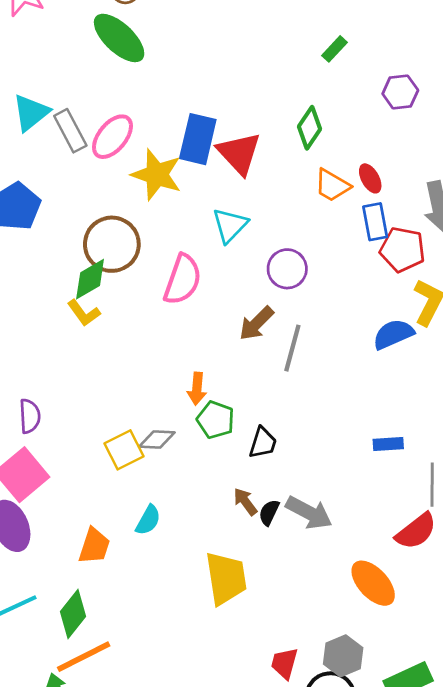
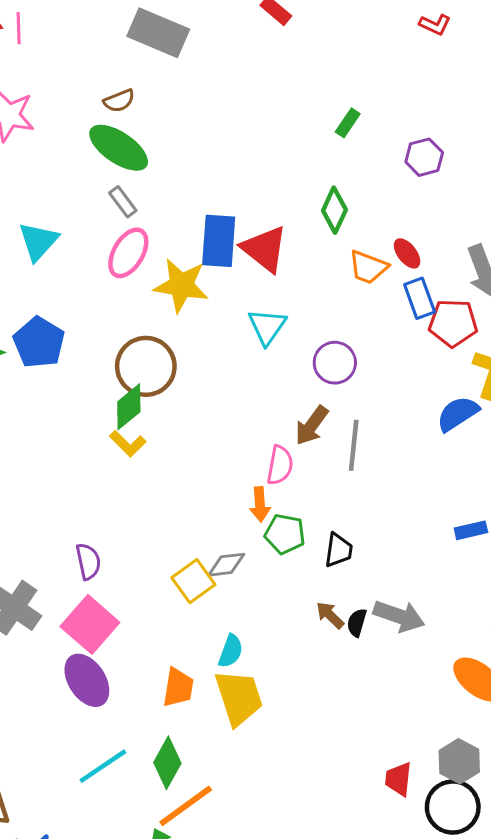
gray rectangle: (70, 131) -> (123, 202), moved, size x0.7
pink semicircle: (183, 280) -> (280, 465), moved, size x0.7
yellow trapezoid: (226, 578) -> (239, 698), moved

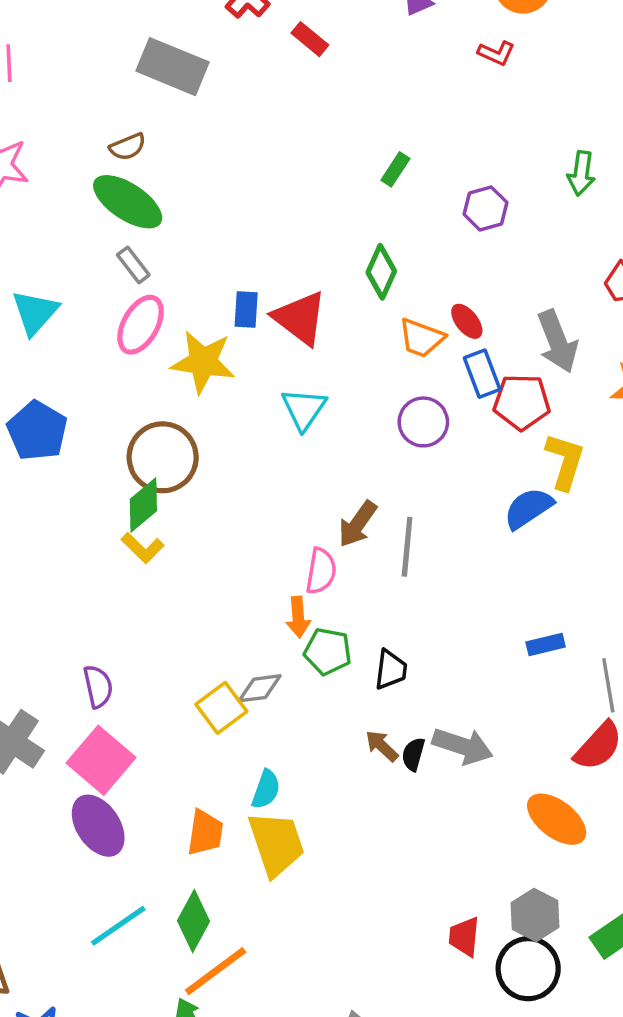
blue rectangle: (219, 241) -> (246, 309), size x0.6
purple circle: (335, 363) -> (423, 422), moved

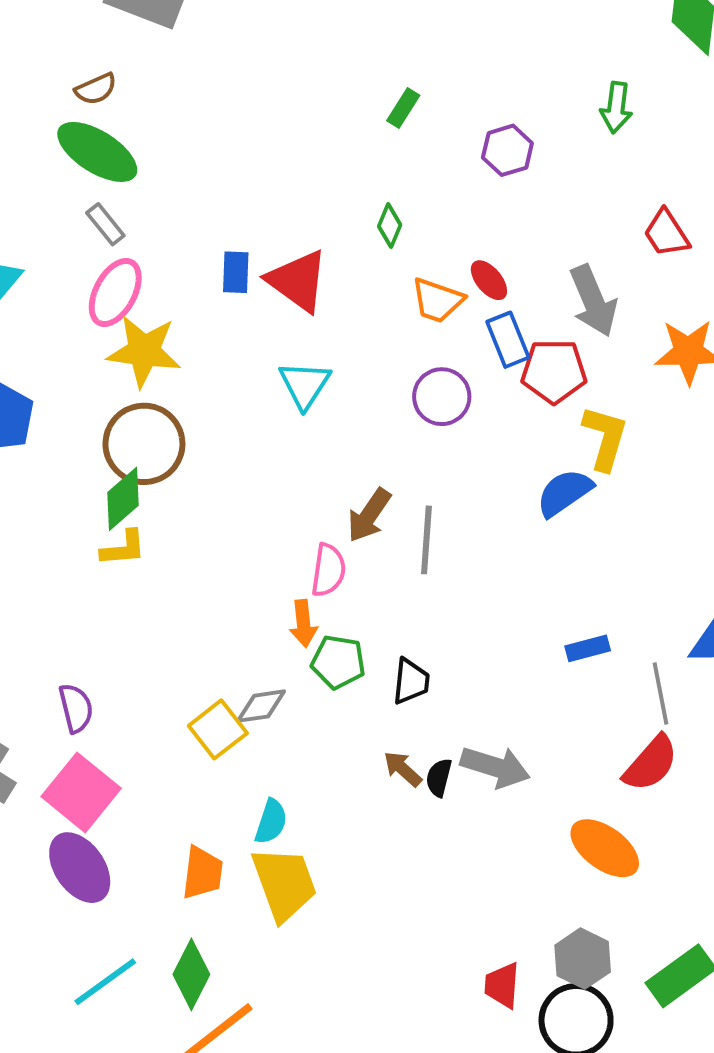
green diamond: (381, 272) -> (390, 226), size x0.7
yellow star: (203, 362) -> (144, 351), moved
yellow L-shape: (143, 548) -> (123, 548), turned -48

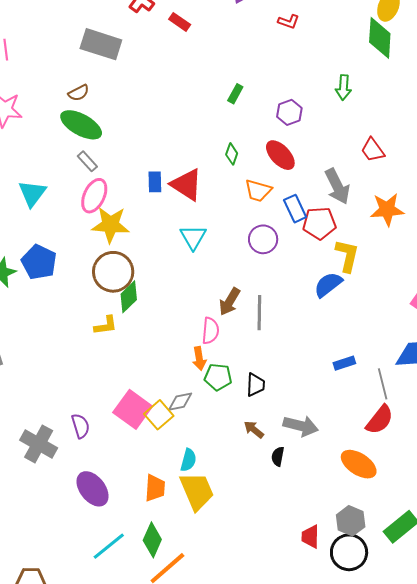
red ellipse: (489, 280) -> (280, 155), moved, size x1.5
green diamond: (123, 499) -> (129, 297), moved
purple semicircle: (76, 708) -> (81, 426), moved
black semicircle: (439, 778) -> (278, 456), moved
pink square: (81, 792) -> (133, 409), moved

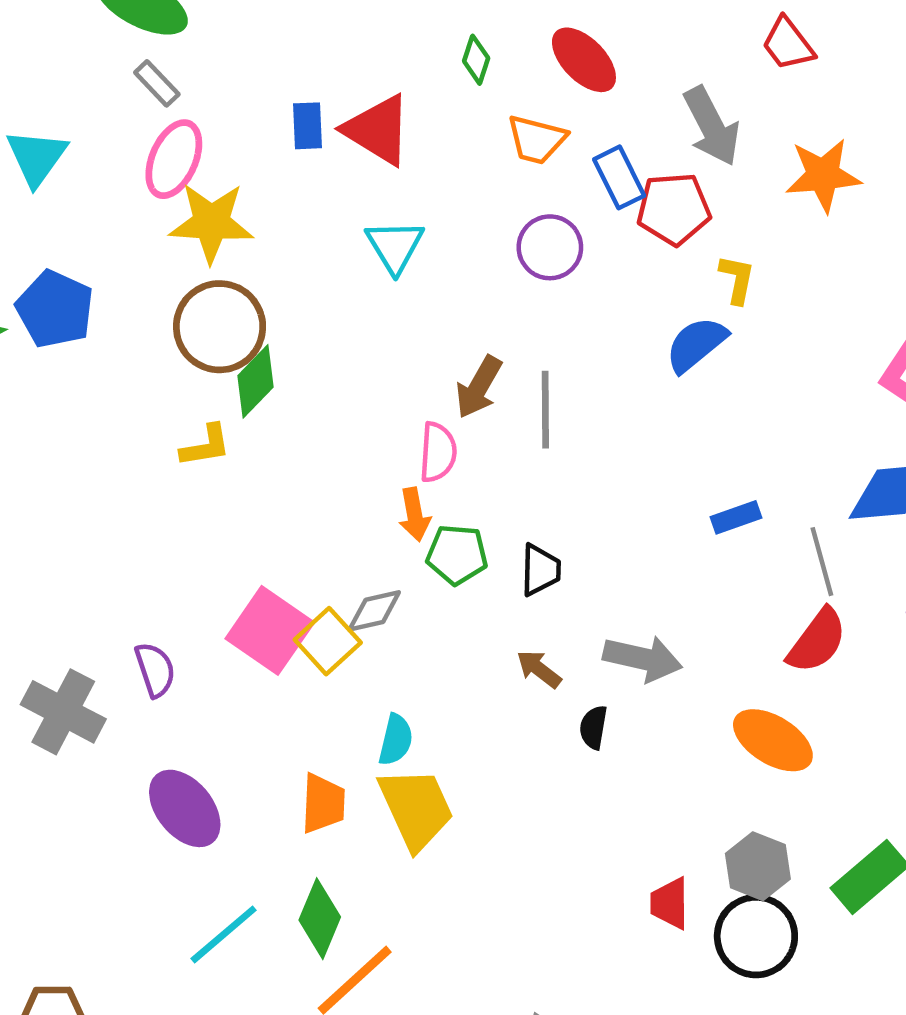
yellow L-shape: (347, 256) -> (737, 279), size x0.7

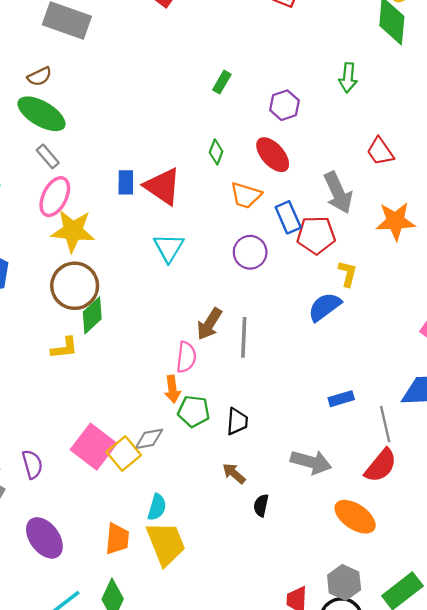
gray arrow: (643, 659) -> (311, 462), moved

